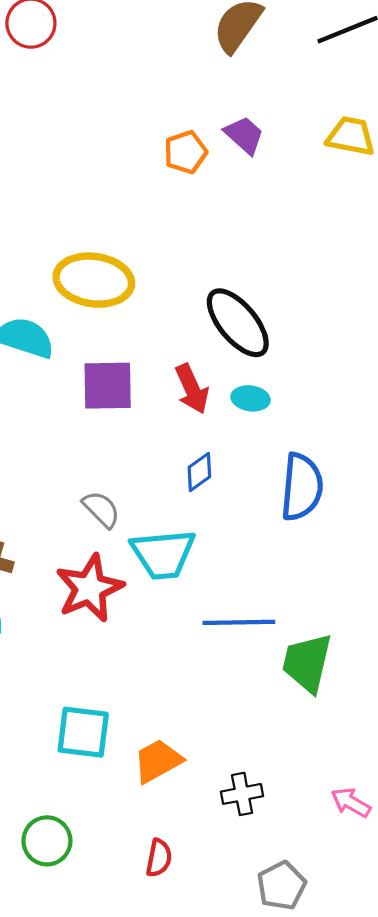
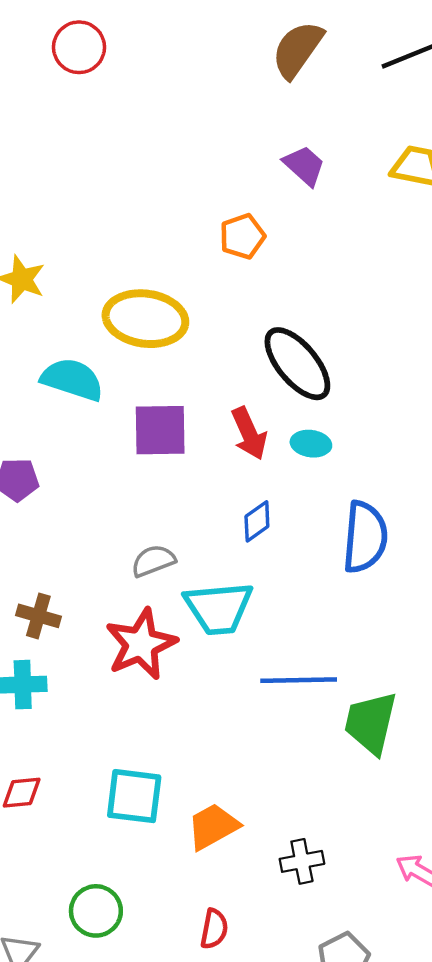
orange pentagon: (186, 152) -> (242, 236), moved
gray semicircle: (101, 509) -> (153, 561), turned -66

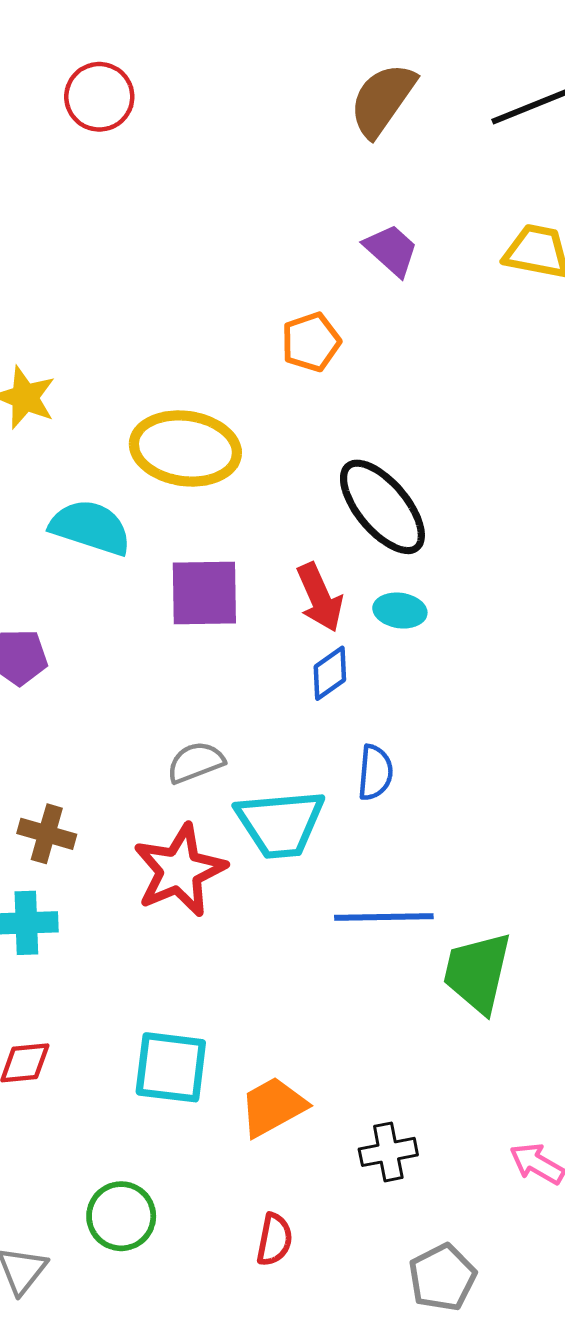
blue diamond: (257, 521) -> (330, 673), moved
blue semicircle: (365, 537) -> (375, 773), moved, size x0.6

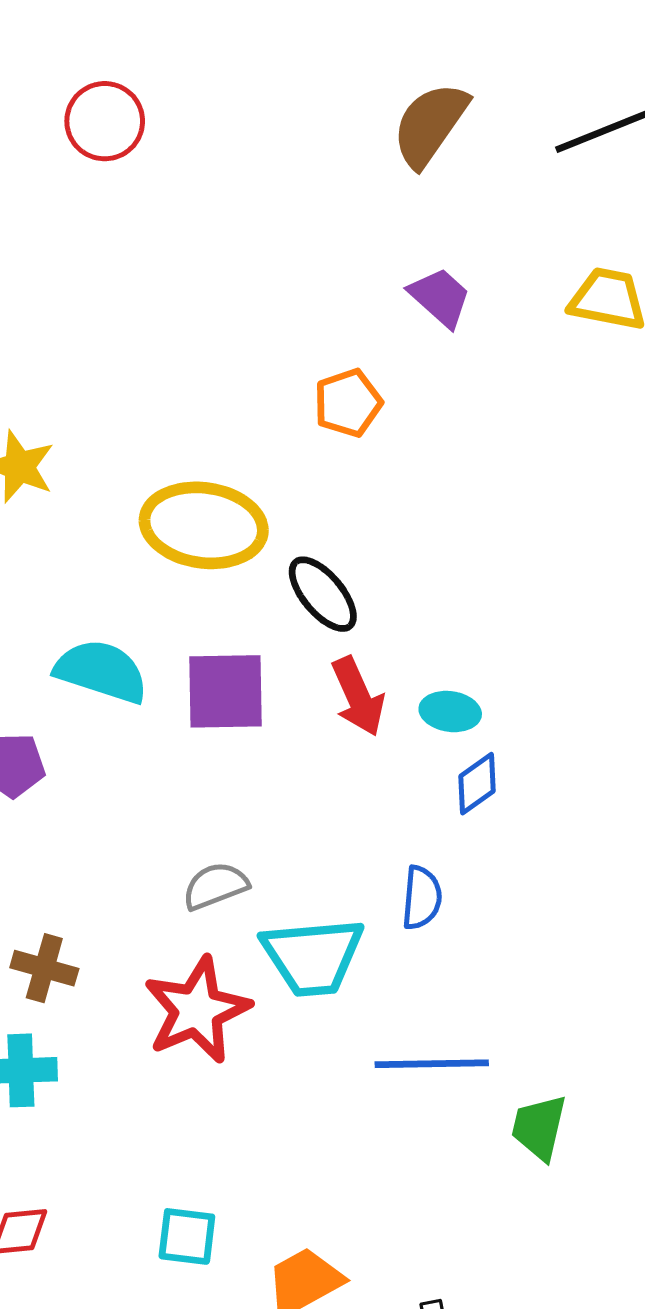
black ellipse: (382, 507) -> (323, 594), moved, size x0.7
cyan semicircle: (91, 527) -> (101, 671), moved
blue diamond: (330, 673) -> (477, 784), moved
green trapezoid: (477, 972) -> (539, 1127), size x0.7
cyan square: (171, 1067) -> (187, 1236), size x0.7

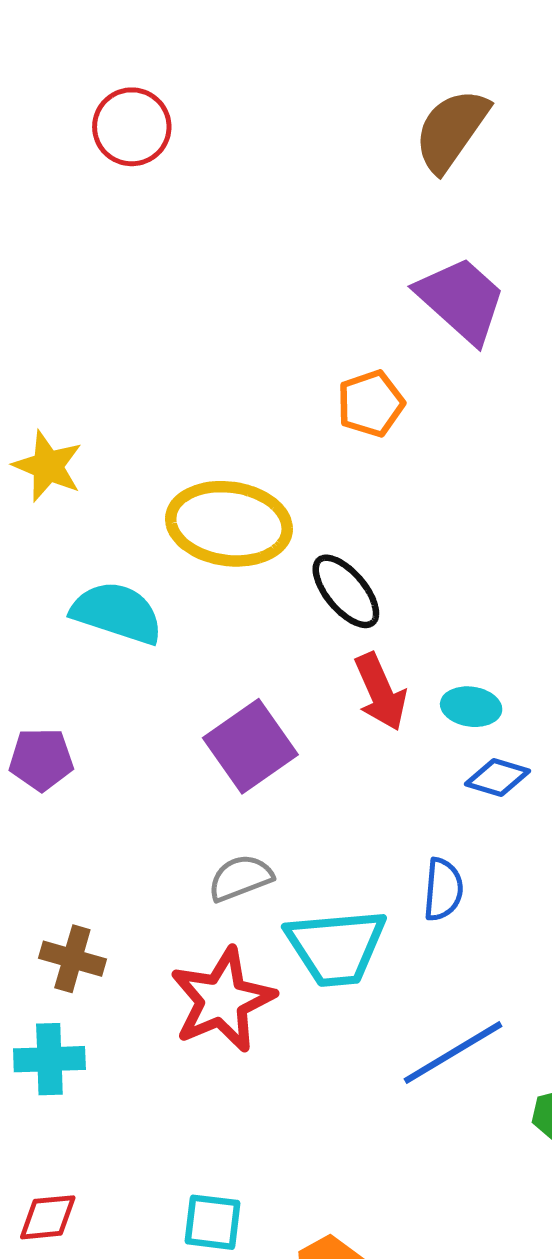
purple trapezoid: (440, 297) -> (461, 300), size x1.5
cyan semicircle: (101, 671) -> (117, 613), moved
purple square: (225, 691) -> (250, 746), moved, turned -34
blue diamond: (477, 784) -> (497, 777), turned 52
blue line: (432, 1064) -> (453, 1053), turned -30

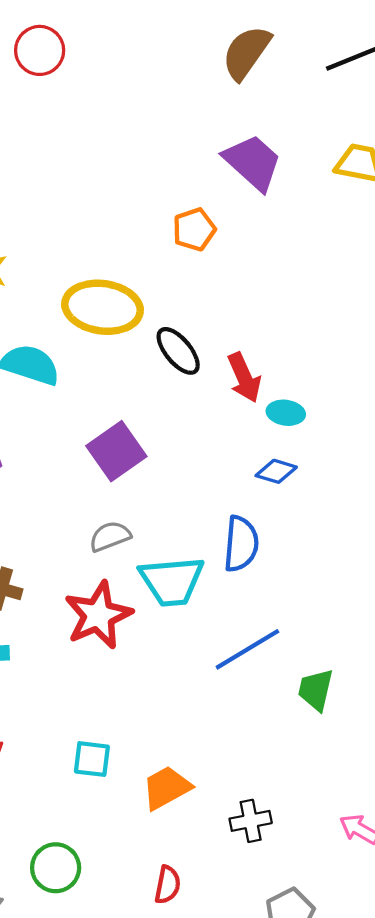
red arrow: (380, 692) -> (244, 378), moved
cyan ellipse: (471, 707) -> (286, 413), moved
blue semicircle: (443, 889) -> (241, 544), size x1.4

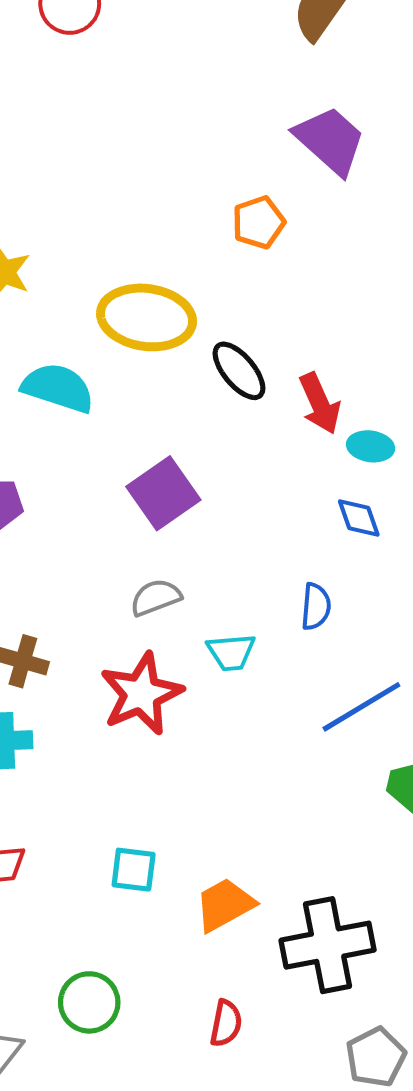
blue diamond: (276, 471) -> (359, 518), turned 54
blue semicircle: (241, 544) -> (316, 607), size x0.7
cyan trapezoid: (172, 581) -> (231, 652), size x0.6
blue line: (247, 649) -> (361, 707), moved
black cross: (251, 821) -> (328, 945), size x1.8

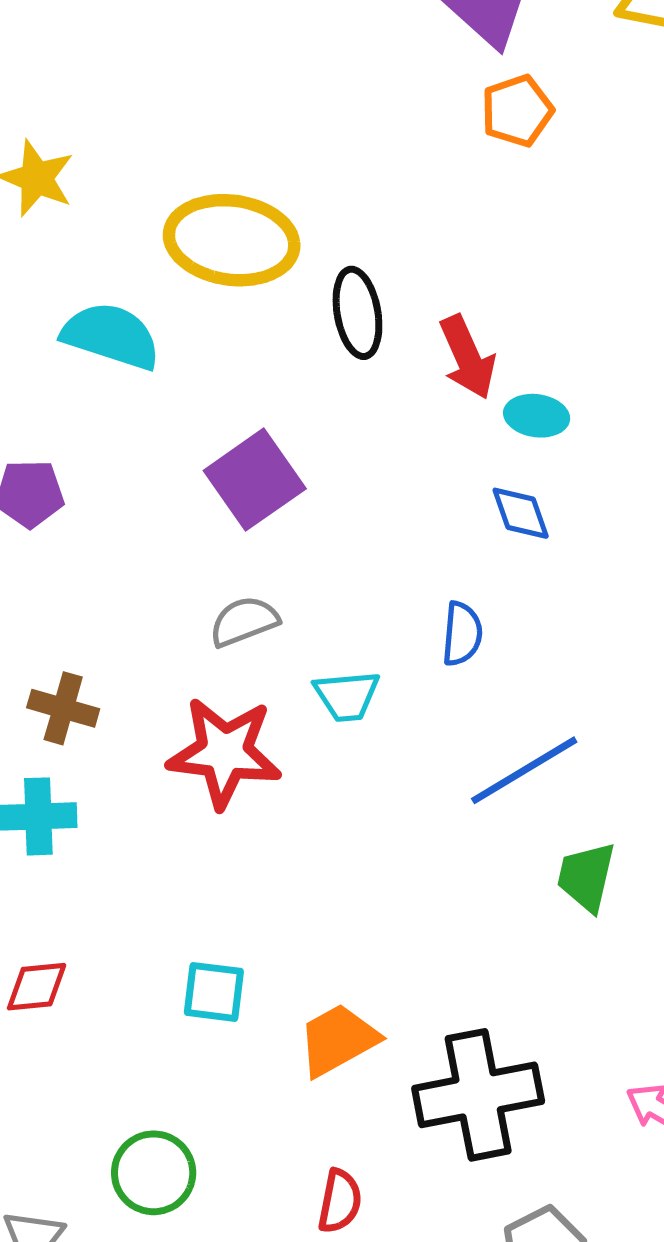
orange pentagon: (259, 222) -> (517, 111), moved
black ellipse: (239, 371) -> (357, 313), turned 30
red star: (141, 694) -> (225, 753), turned 30

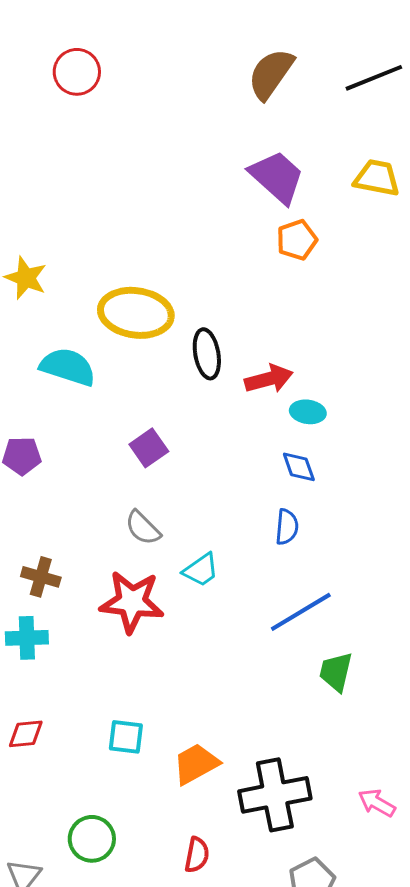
red arrow: (467, 357) -> (269, 379), turned -81
purple square: (255, 480) -> (149, 448), size x0.7
gray semicircle: (244, 621) -> (143, 528), turned -114
blue semicircle: (462, 634) -> (287, 527), moved
cyan trapezoid: (347, 696) -> (201, 570), turned -30

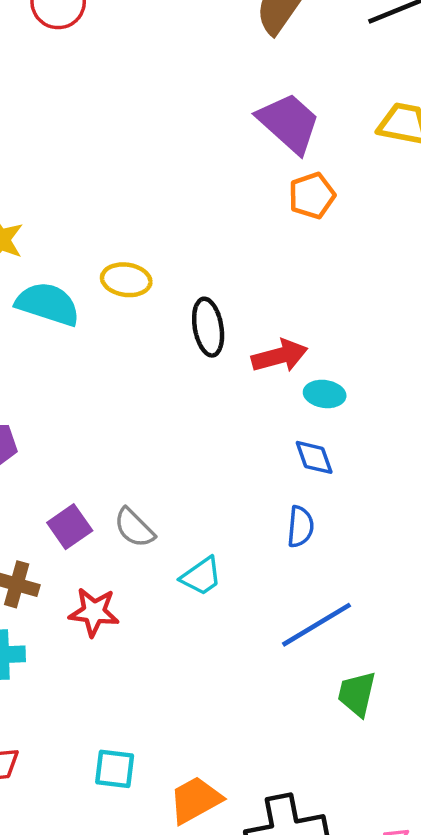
yellow ellipse: (136, 313) -> (126, 280), size x0.6
cyan semicircle: (68, 367) -> (48, 304), moved
purple square: (149, 448) -> (70, 527), moved
red star: (132, 602) -> (94, 612), moved, size x0.7

